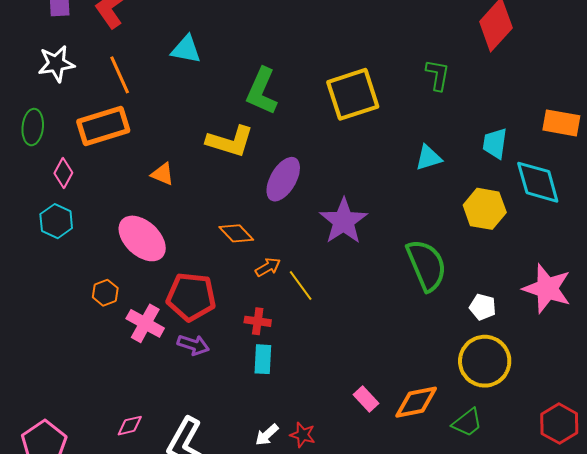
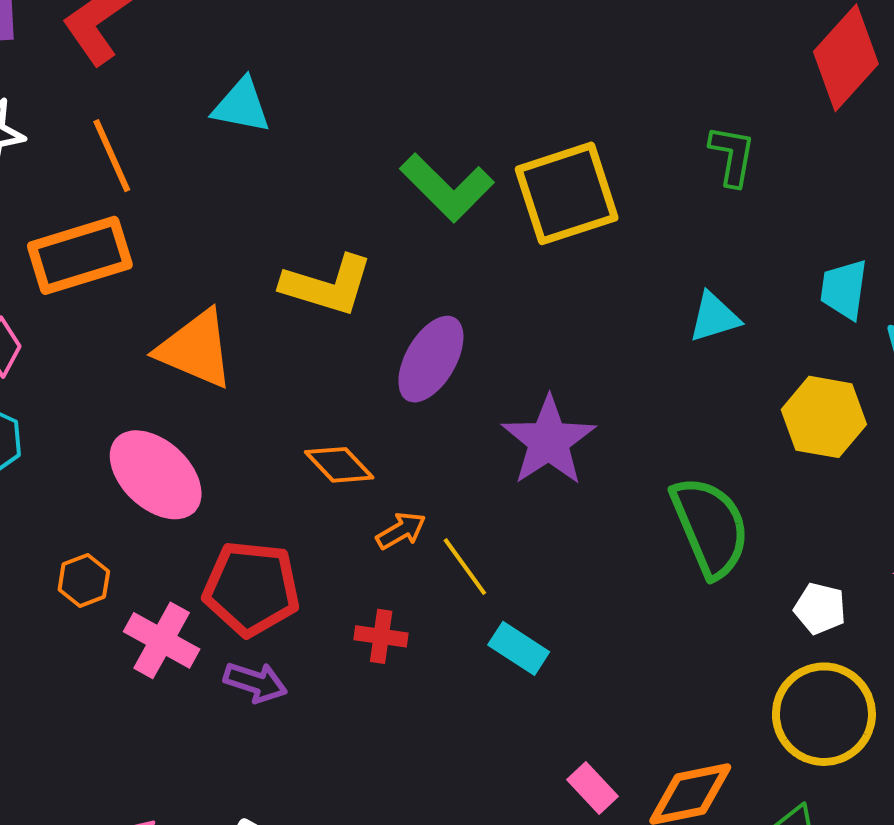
green L-shape: (262, 91) -> (447, 188), moved, turned -69
orange triangle: (163, 174) -> (196, 349), size x1.8
cyan rectangle: (263, 359) -> (519, 648), moved, turned -60

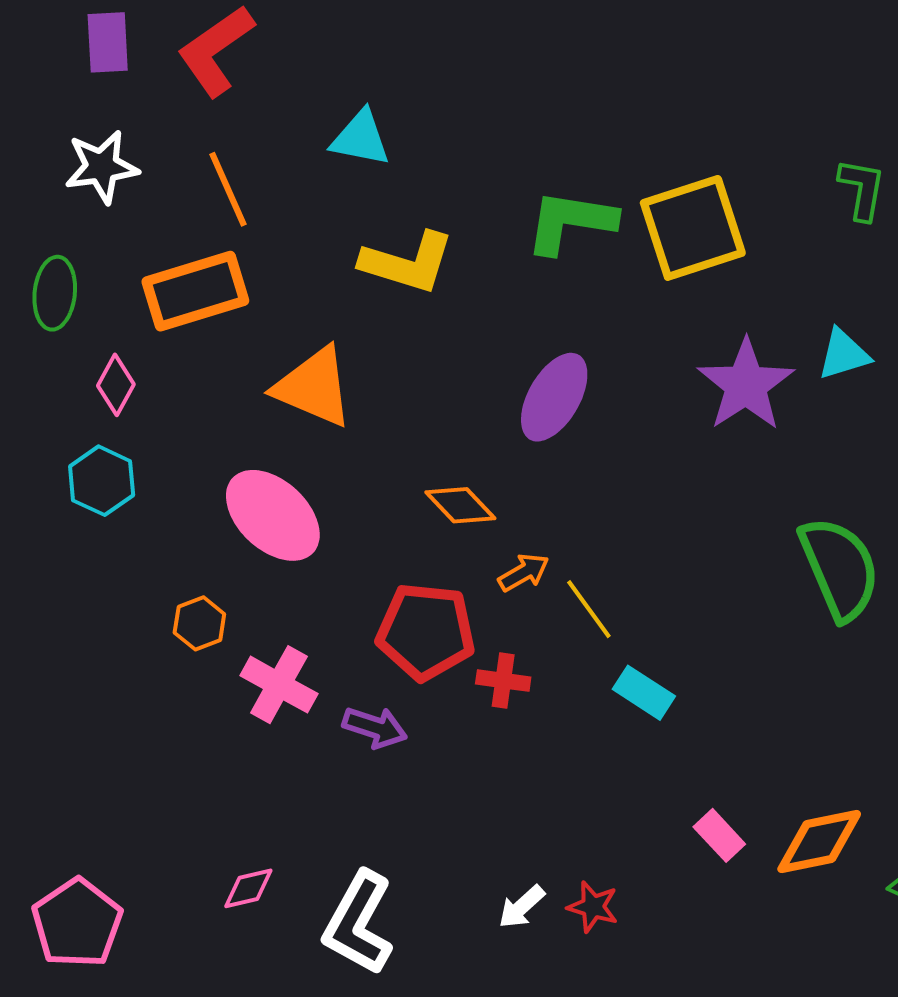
green L-shape: (447, 188) -> (570, 222), turned 144
yellow L-shape: (327, 285) -> (407, 263), moved
purple star: (549, 441) -> (746, 385), moved
red pentagon: (251, 588) -> (426, 632), moved

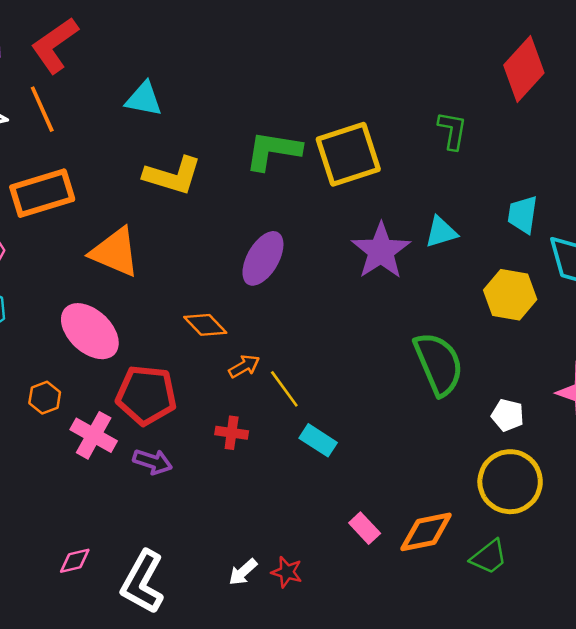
orange line: (228, 189) -> (42, 109), moved
red pentagon: (426, 632) -> (146, 395), moved

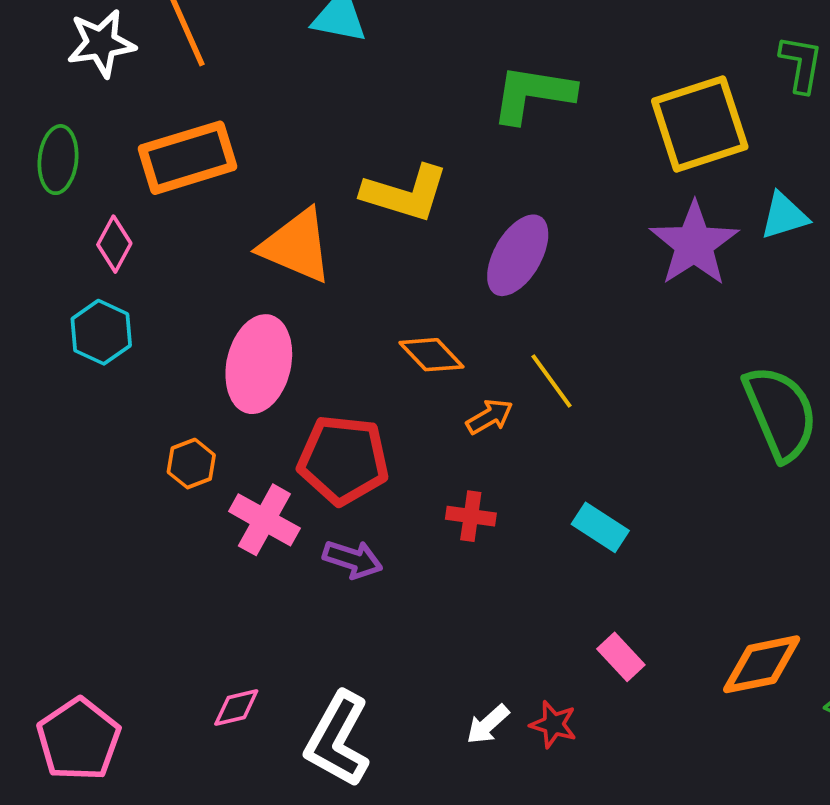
yellow square: (348, 154) -> (700, 124), moved
yellow L-shape: (173, 176) -> (405, 193), moved
pink ellipse: (90, 331) -> (259, 364), turned 60
yellow line: (284, 389) -> (552, 381), moved
pink rectangle: (365, 528) -> (621, 657), moved

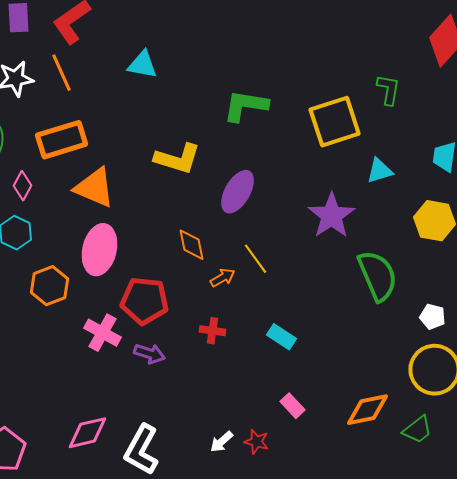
purple star: (694, 244) -> (332, 216), moved
orange triangle: (296, 246) -> (95, 188), moved
orange diamond: (431, 355) -> (192, 245), turned 32
orange hexagon: (191, 464) -> (50, 286), moved, size x1.5
pink diamond: (236, 707) -> (88, 433), size x1.6

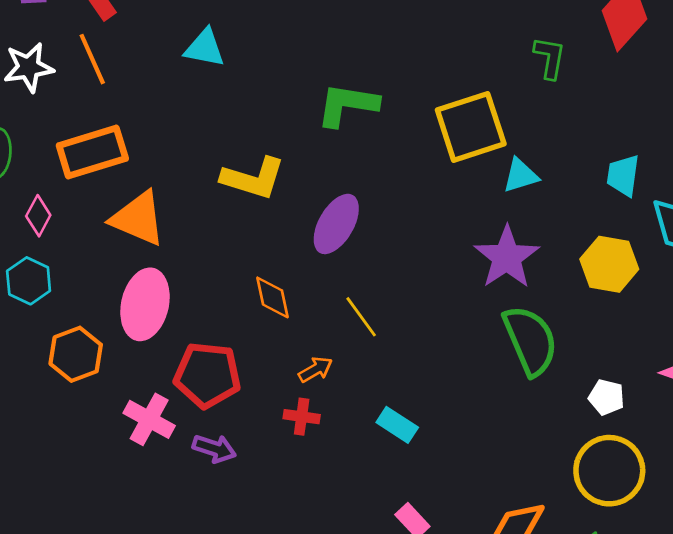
green L-shape: (389, 90) -> (550, 58), moved
cyan triangle: (380, 171) -> (521, 175), moved
purple star: (332, 216) -> (507, 257), moved
orange arrow: (223, 278) -> (315, 370), moved

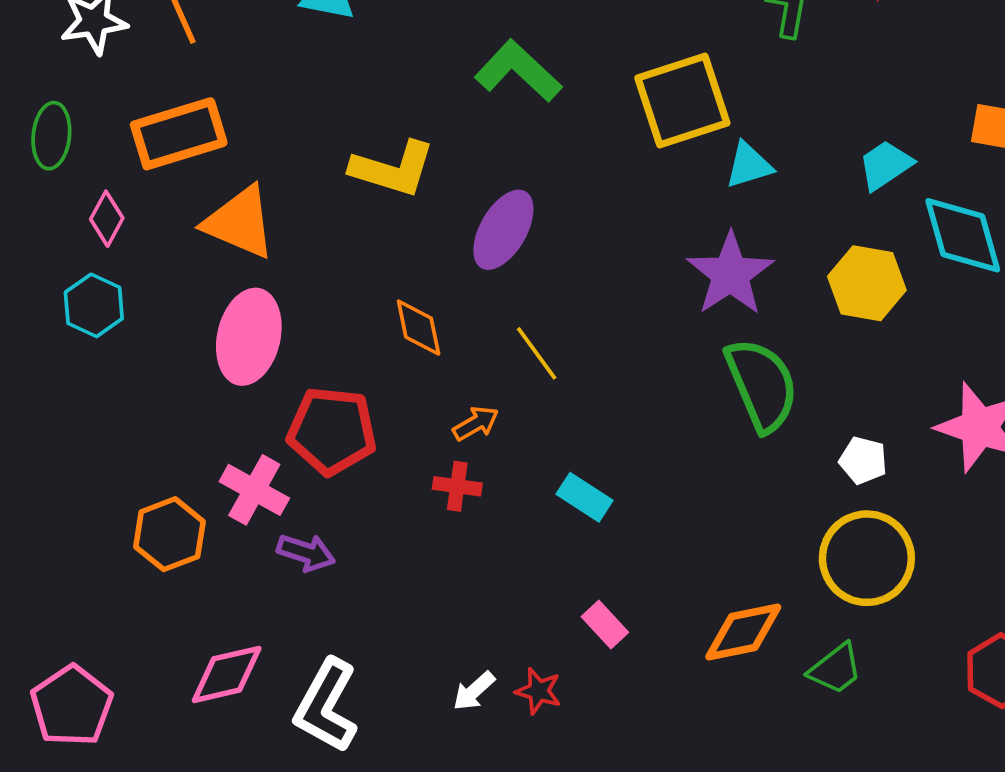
green L-shape: (347, 105) -> (518, 71), turned 34
cyan trapezoid: (623, 175) -> (885, 165), turned 48
orange hexagon: (76, 354) -> (169, 534), moved
purple arrow: (214, 448) -> (306, 553), moved

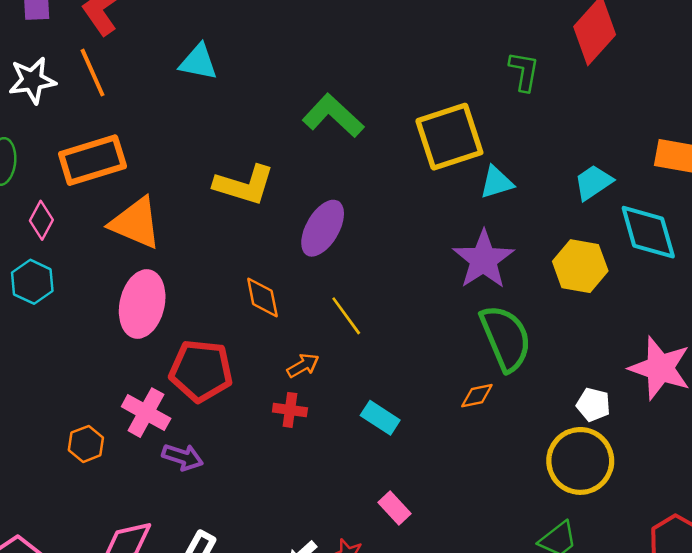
white pentagon: (863, 460) -> (593, 405), moved
orange hexagon: (169, 534) -> (86, 444), size x0.7
orange diamond: (743, 632) -> (477, 396), moved, size x0.6

